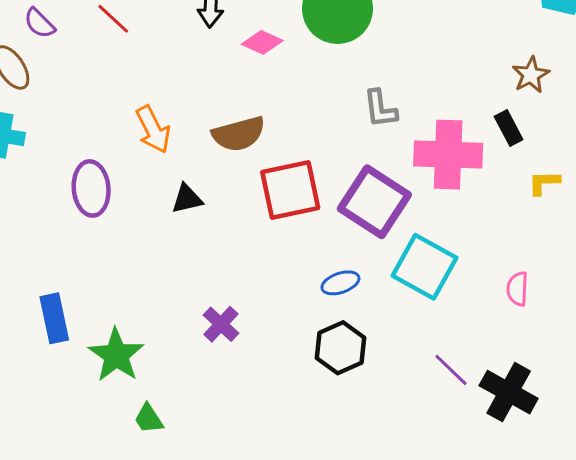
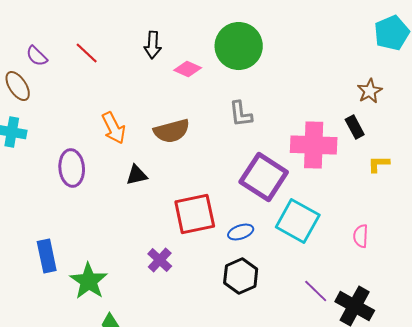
gray L-shape: (380, 109) -> (241, 114), moved
red square: (290, 190) -> (195, 214), moved

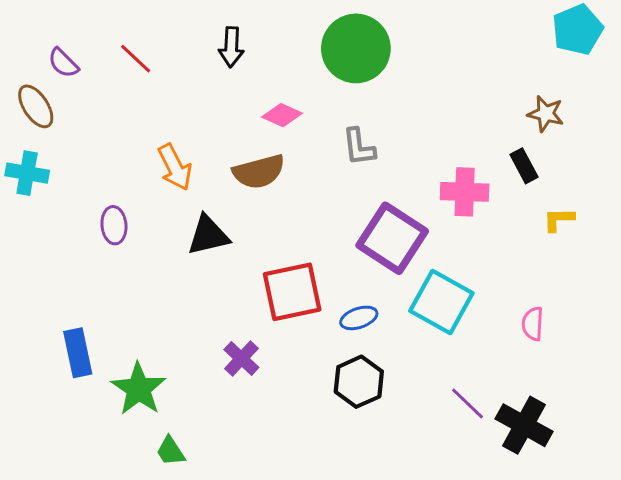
pink diamond: (188, 69) -> (282, 115), moved
brown star: (370, 91) -> (546, 114), turned -30
pink cross: (314, 145) -> (465, 192), size x0.7
purple ellipse: (72, 168) -> (114, 225), size x0.7
black triangle: (137, 175) -> (208, 235), size x1.4

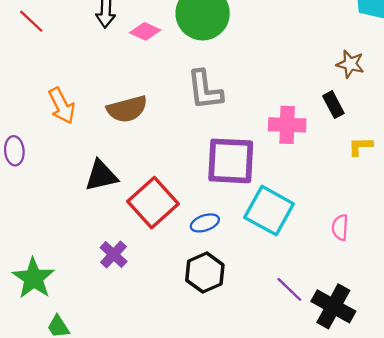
pink diamond: (282, 115) -> (145, 31), moved
gray L-shape: (359, 147) -> (205, 90), size x1.4
black triangle: (208, 235) -> (101, 176), moved
purple square: (392, 238) -> (231, 161), turned -30
red square: (292, 292) -> (153, 203), turned -30

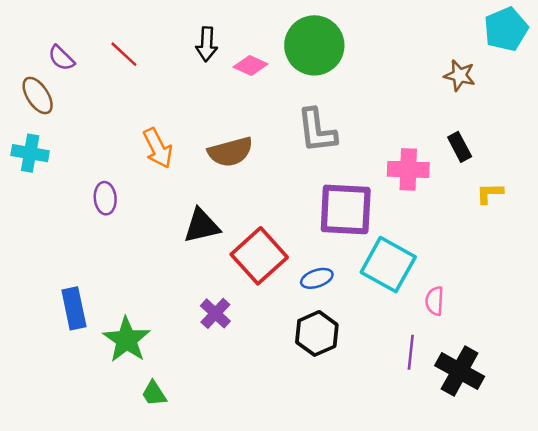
brown star: (350, 64) -> (460, 75), moved
pink semicircle: (340, 227) -> (435, 301), moved
purple line: (289, 289) -> (411, 352), turned 52

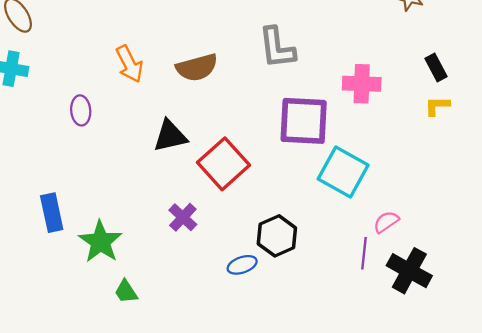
black rectangle: (460, 147) -> (436, 67), moved
blue ellipse: (317, 278) -> (242, 265), moved
pink semicircle: (435, 301) -> (386, 222), moved, turned 52

